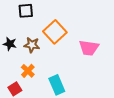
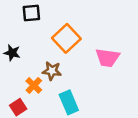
brown star: (32, 45) -> (52, 71), moved

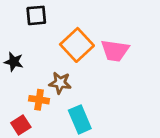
pink trapezoid: (107, 58) -> (115, 51), moved
orange cross: (34, 85) -> (39, 100), turned -35

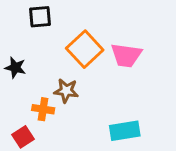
cyan rectangle: (80, 119) -> (125, 131), moved, turned -76

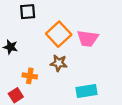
brown star: (66, 91) -> (59, 63), moved

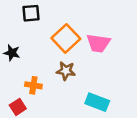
cyan rectangle: (87, 91) -> (97, 102), turned 30

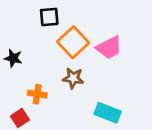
black square: (31, 13) -> (49, 17), moved
pink trapezoid: (98, 43) -> (109, 48), turned -35

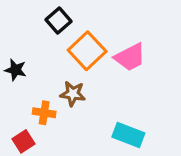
black square: (49, 17) -> (58, 21), turned -36
brown star: (73, 78) -> (73, 94), moved

